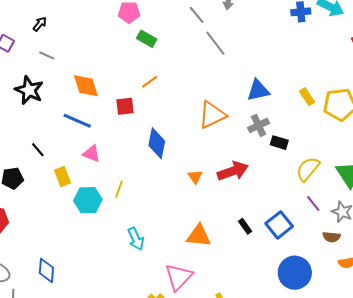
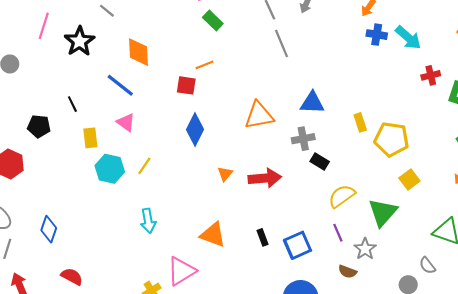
red square: (125, 106) -> (186, 85), moved

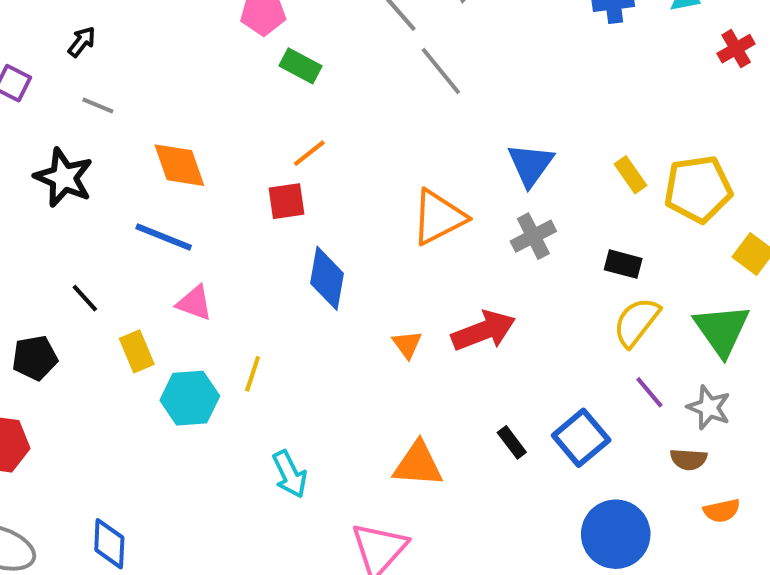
blue triangle: (312, 103) -> (531, 165), turned -40
black rectangle: (320, 162) -> (623, 264), moved

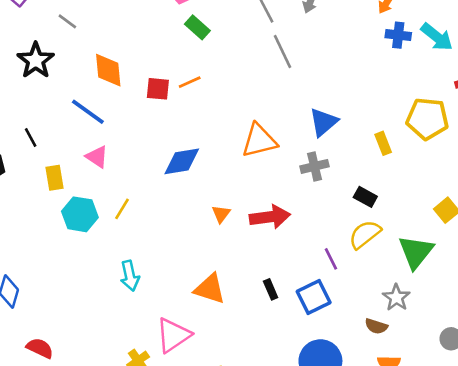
yellow pentagon: (698, 189) -> (427, 119), moved
red square: (287, 201) -> (158, 89), moved
blue diamond: (327, 278) -> (182, 161), turned 57
purple line: (649, 392) -> (331, 259), moved

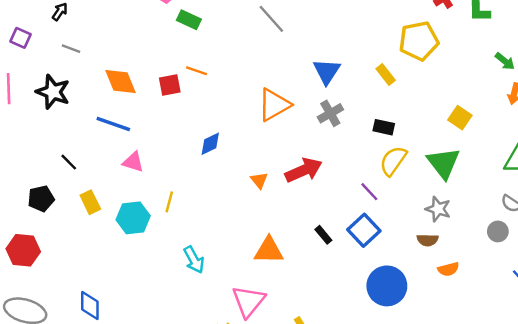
orange line: (190, 82) -> (196, 71), turned 60
blue diamond: (182, 161) -> (210, 144), size x0.7
yellow rectangle: (54, 178) -> (90, 202), moved

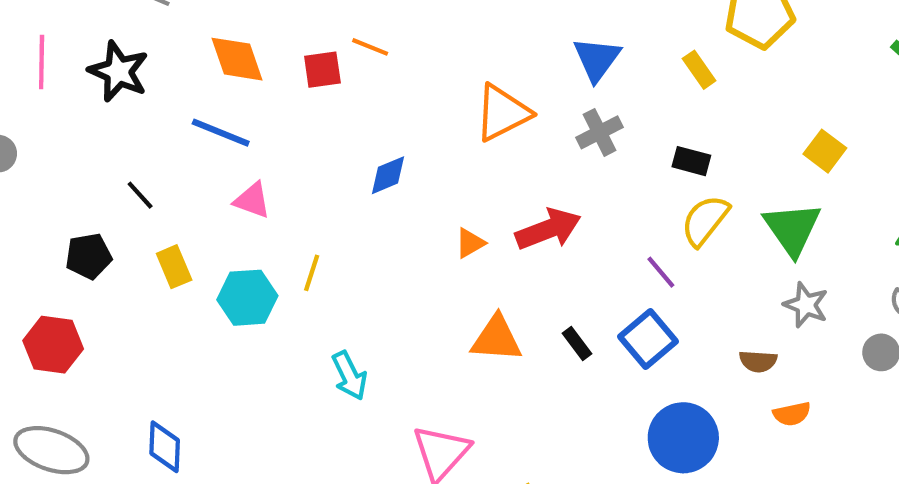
orange triangle: (259, 180) -> (470, 243), turned 36
gray star: (438, 209) -> (806, 305), moved
orange triangle: (269, 250) -> (496, 339), moved

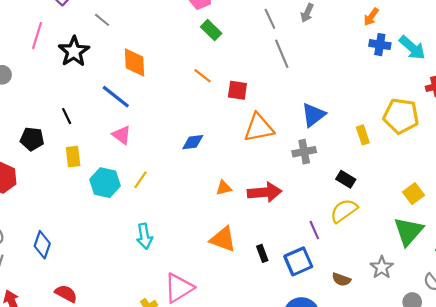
red square: (322, 70) -> (237, 90), moved
green triangle: (792, 229) -> (408, 231), moved
brown semicircle: (758, 361) -> (341, 279), moved

